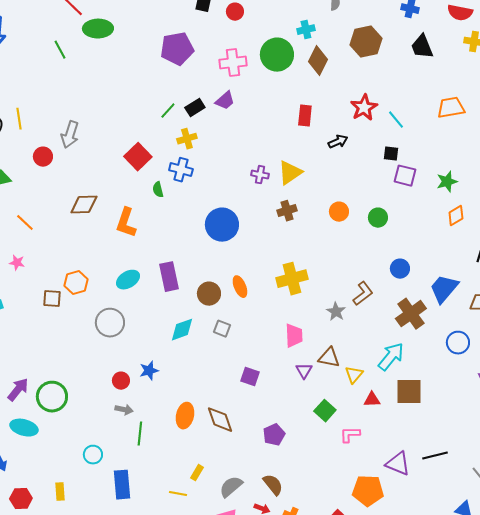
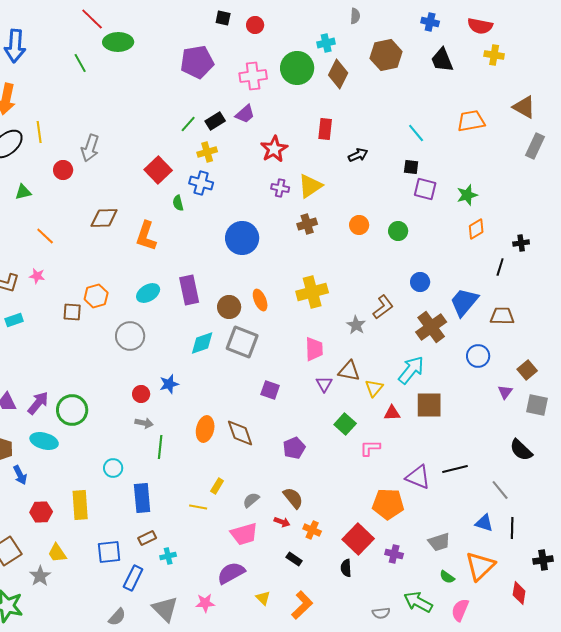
red star: (364, 108) -> (274, 149), moved
gray square: (222, 329) -> (242, 342), size x1.8
gray semicircle: (231, 487) -> (251, 500), size x0.7
yellow rectangle: (60, 492) -> (80, 505), size x1.6

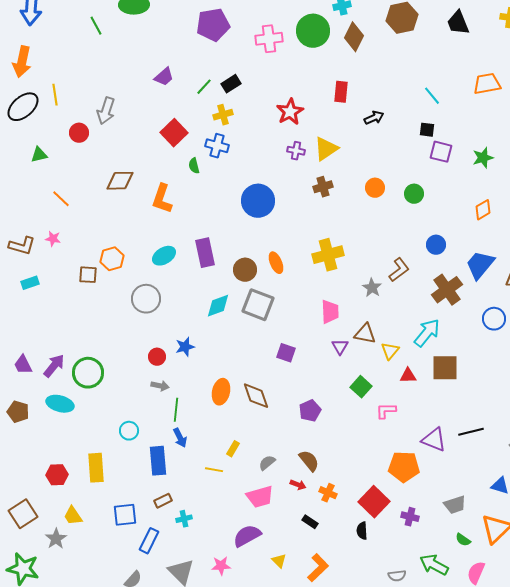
purple trapezoid: (245, 114) -> (164, 77), moved
orange diamond: (476, 229) -> (483, 210), moved
blue arrow: (20, 475) -> (180, 438), moved

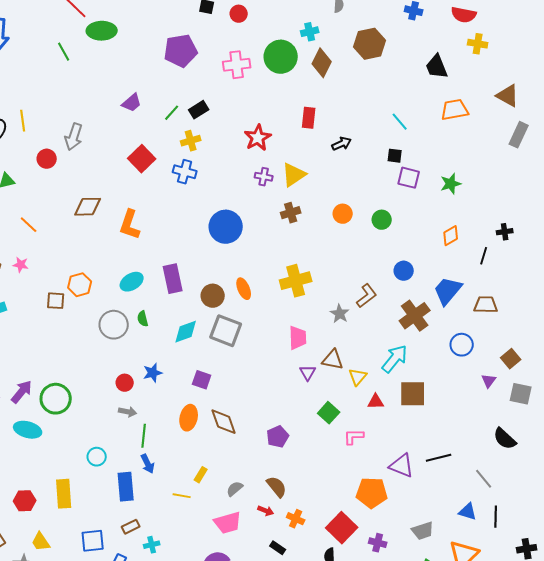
black trapezoid: (458, 23) -> (437, 67), moved
green semicircle: (194, 166) -> (143, 319), moved
purple square: (286, 353) -> (202, 380), moved

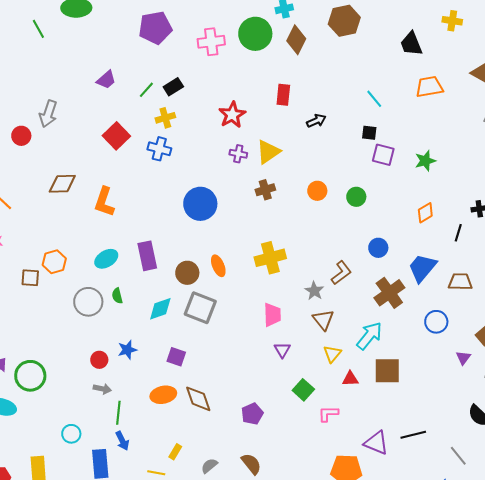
brown triangle: (333, 360) -> (323, 320), moved, turned 40
orange ellipse: (189, 418) -> (163, 395), turned 65

